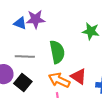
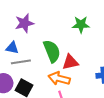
blue triangle: (20, 23) -> (12, 48), moved
red triangle: (79, 76) -> (70, 62), moved, turned -36

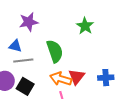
green star: (81, 25) -> (85, 26), turned 30
red triangle: (70, 62) -> (77, 77), moved, turned -42

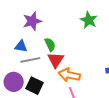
green semicircle: (55, 51) -> (50, 45), moved, size x0.6
red triangle: (77, 77) -> (56, 60), moved

